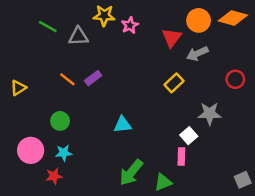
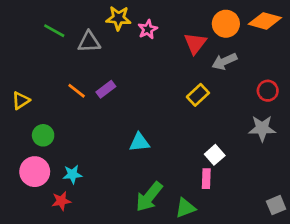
gray star: (210, 114) -> (262, 128), moved
green circle: (60, 121) -> (43, 135), moved

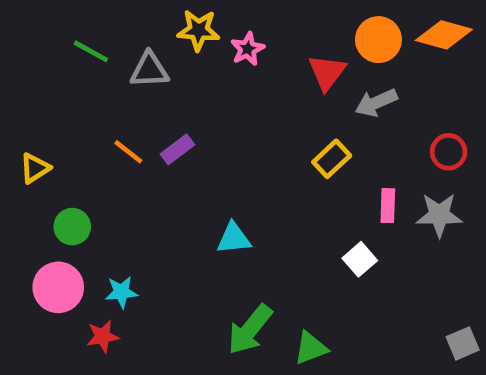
pink rectangle: (206, 179) -> (388, 206), moved

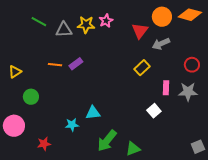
yellow star: (198, 30) -> (86, 25), moved
orange line: (128, 152) -> (55, 65), turned -32
cyan triangle: (234, 238) -> (93, 113), moved
pink circle: (58, 287) -> (14, 126), moved
cyan star: (121, 292) -> (72, 125), moved

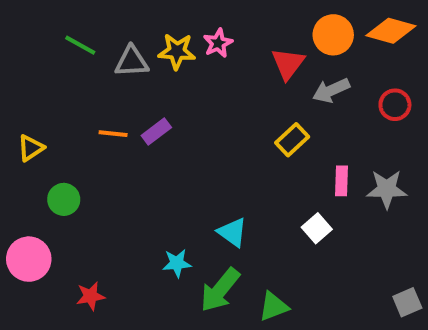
red circle: (192, 65) -> (395, 105), moved
cyan triangle: (93, 113) -> (232, 232), moved, turned 42
cyan star: (72, 125) -> (177, 263), moved

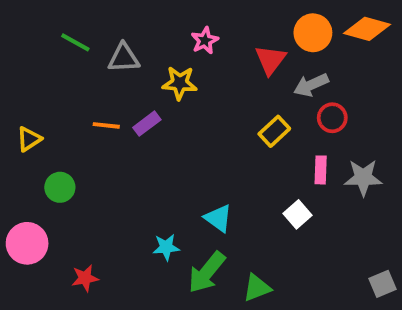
yellow star: (177, 51) -> (180, 83), moved
red circle: (395, 105) -> (332, 118), moved

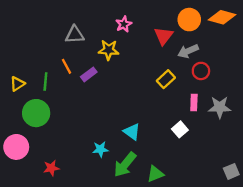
green line: (75, 42) -> (45, 81), moved, turned 66
orange line: (106, 125) -> (66, 66), moved, turned 56
green circle: (60, 187) -> (36, 113), size x1.5

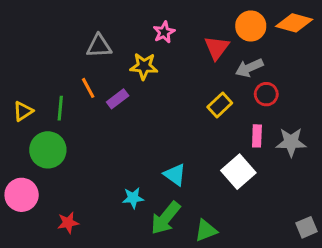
white square: (180, 129) -> (238, 172), size x1.5

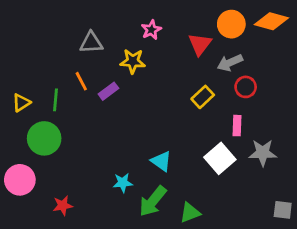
gray star: (291, 142) -> (263, 153), moved
gray square: (307, 227) -> (283, 210), turned 30

